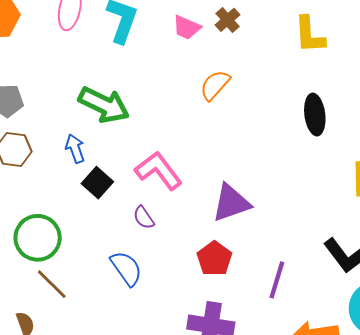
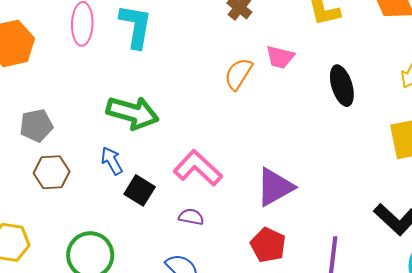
pink trapezoid: (187, 28) -> (280, 57), moved
purple semicircle: (144, 218) -> (191, 217), turned 145

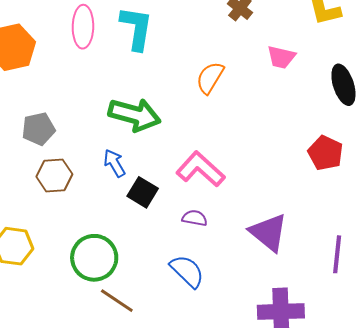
orange semicircle: (238, 74) -> (210, 78), moved
purple triangle: (275, 187) -> (269, 232), moved, turned -51
red pentagon: (268, 245) -> (326, 153), moved

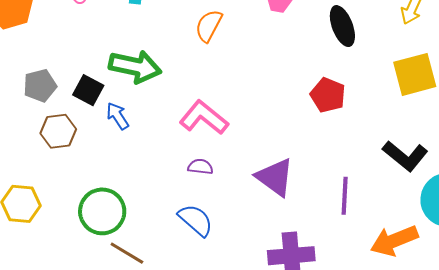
black square: (143, 192) -> (88, 90), moved

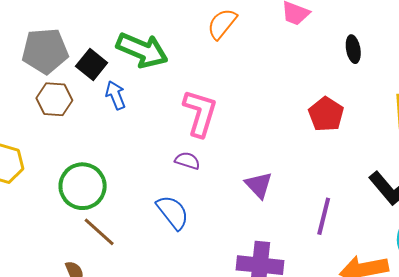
black ellipse: (342, 26) -> (353, 49), size x0.7
gray pentagon: (40, 86) -> (45, 51), size x1.4
pink L-shape: (204, 118) -> (200, 113), turned 57
purple triangle: (275, 177) -> (259, 185), size x0.7

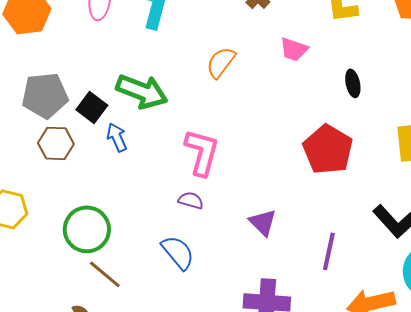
red pentagon: (326, 114) -> (328, 149), size x1.4

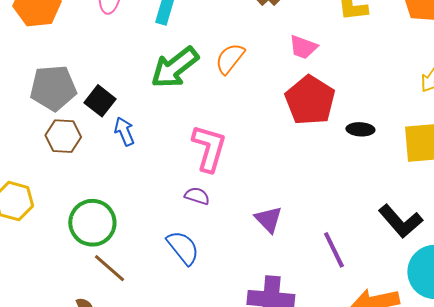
black ellipse: (353, 83) -> (360, 129), moved, turned -76
green arrow: (142, 91) -> (175, 67), moved, turned 120
red pentagon: (328, 149) -> (310, 100), moved
purple line: (329, 251) -> (334, 250), turned -39

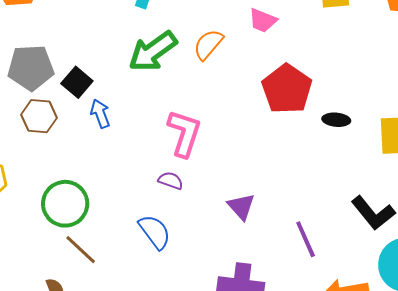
pink trapezoid: (303, 47) -> (263, 20), moved

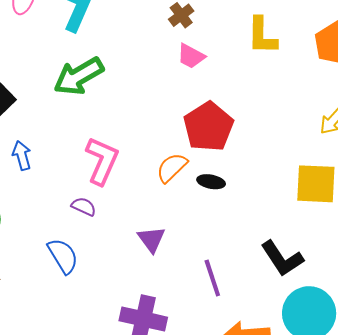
orange semicircle: (208, 44) -> (172, 168), moved
blue arrow: (100, 114) -> (22, 155), moved
black ellipse: (336, 120) -> (211, 182), moved

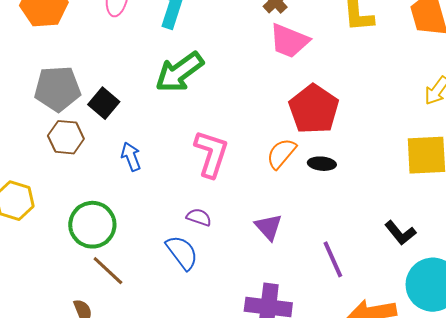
pink trapezoid: (191, 56) -> (289, 41), size x1.4
purple semicircle: (84, 207) -> (199, 217), moved
black L-shape: (282, 258) -> (400, 233), size x0.7

